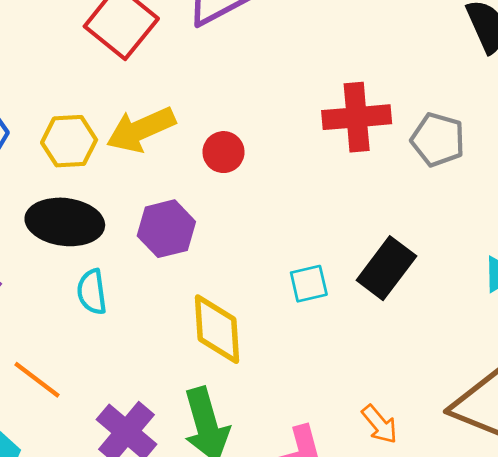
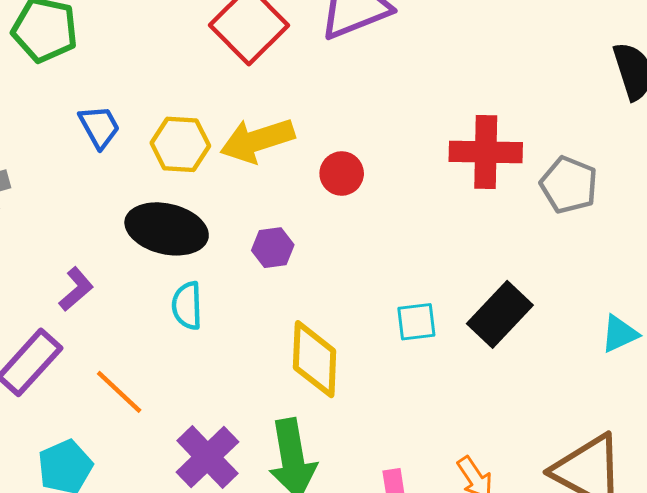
purple hexagon: (166, 229) -> (273, 248), size x0.7

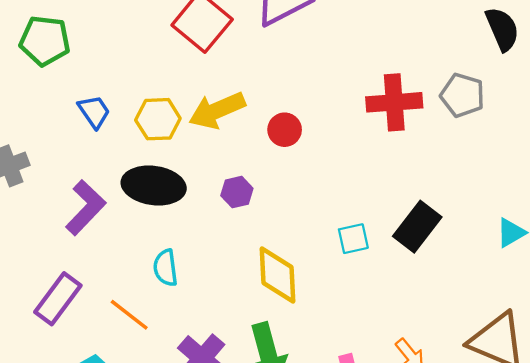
gray pentagon: (569, 185) -> (462, 95), moved
purple L-shape: (76, 289) -> (86, 208), moved, size x1.6
cyan semicircle: (187, 306) -> (165, 268), moved

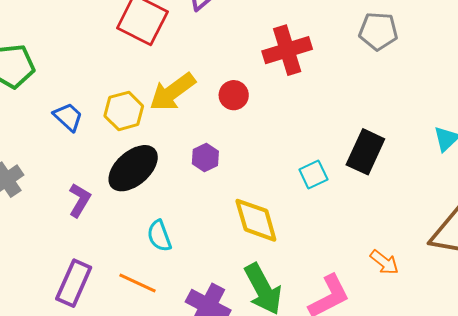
red cross: (394, 102) -> (287, 50), moved
black ellipse: (154, 185) -> (133, 168), turned -36
purple L-shape: (86, 208) -> (79, 200), size x0.7

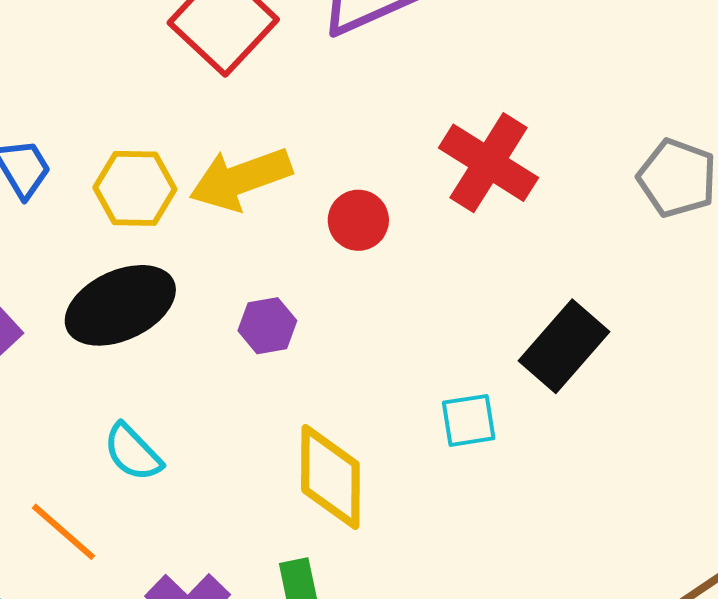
red cross: (287, 50) -> (488, 163), turned 33
black rectangle: (365, 152) -> (564, 346), moved
cyan semicircle: (159, 236) -> (133, 452), turned -40

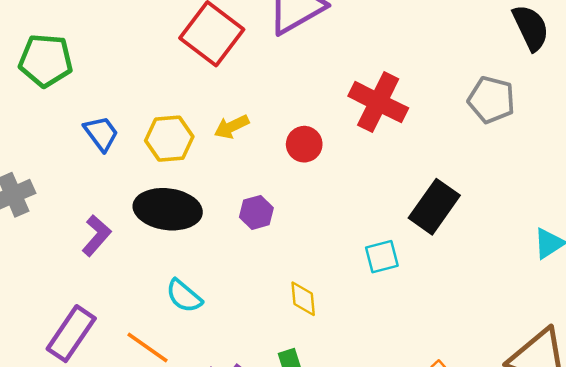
yellow arrow: (241, 179) -> (232, 127), size x0.6
black ellipse: (120, 305) -> (168, 209), turned 38
yellow diamond: (330, 477) -> (303, 299), size x0.6

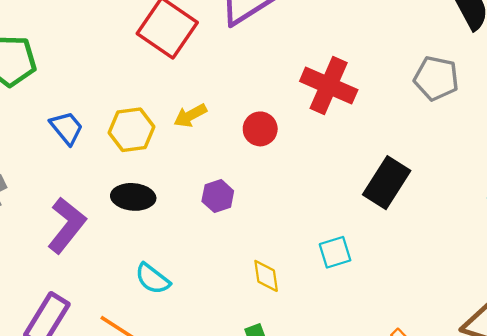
black ellipse: (168, 209) -> (133, 197), size x0.7
purple L-shape: (96, 236) -> (67, 225), size x1.4
cyan square: (382, 257) -> (335, 252), moved

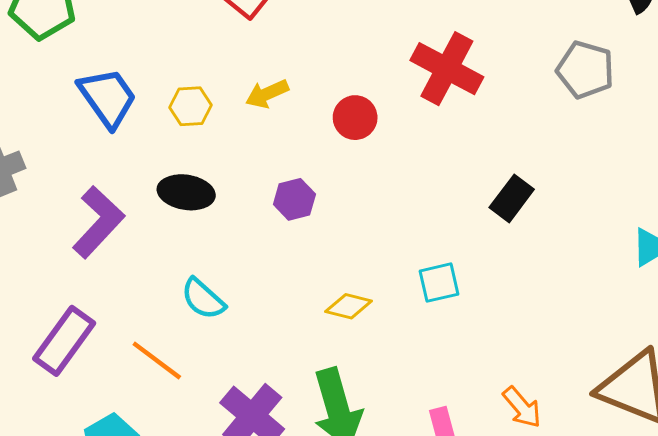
blue trapezoid: (67, 128) -> (108, 98), size x1.4
yellow hexagon: (132, 130) -> (191, 106), size x0.7
black rectangle: (387, 183) -> (512, 198), size x0.7
yellow diamond: (266, 276) -> (349, 306), turned -72

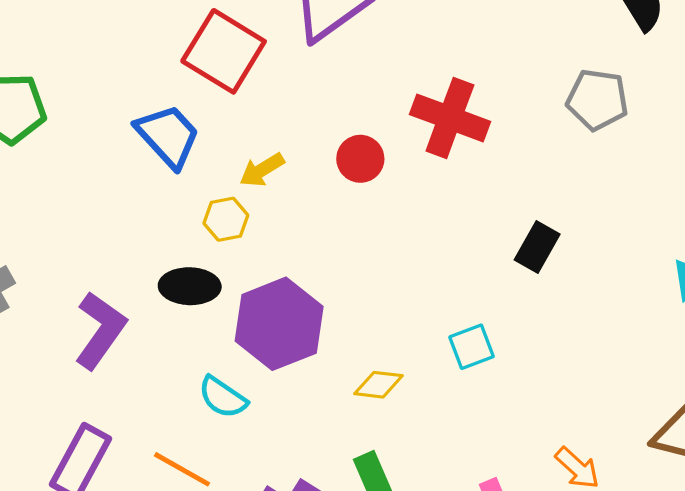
blue trapezoid: (108, 98) -> (168, 136), moved
yellow hexagon: (191, 106) -> (226, 219), moved
red circle: (355, 118) -> (360, 159), moved
purple hexagon: (294, 199) -> (279, 324), moved, size x2.0

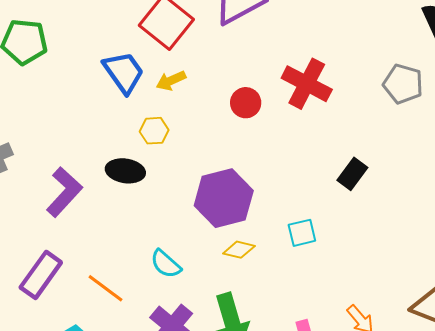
yellow arrow: (262, 170) -> (171, 81), moved
purple hexagon: (279, 324) -> (224, 198), moved
cyan semicircle: (223, 397) -> (166, 264), moved

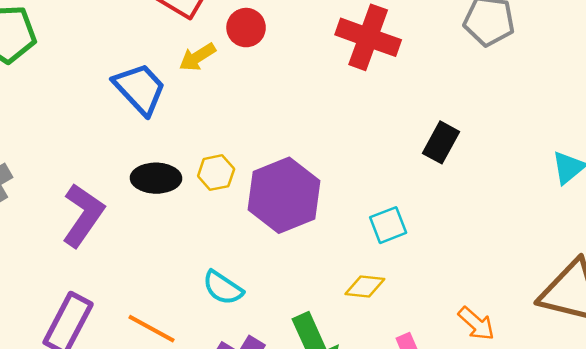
blue trapezoid: (124, 72) -> (140, 89), moved
red circle: (246, 103) -> (246, 28), moved
yellow hexagon: (154, 131) -> (216, 173), moved
yellow diamond: (239, 250) -> (365, 286), moved

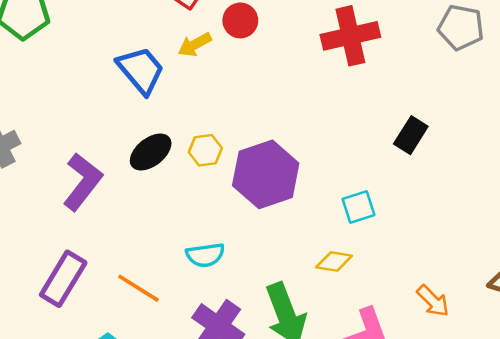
red cross: (368, 37) -> (350, 36), turned -36
black ellipse: (156, 178) -> (151, 152), turned -42
cyan semicircle: (223, 288) -> (205, 255), turned -45

